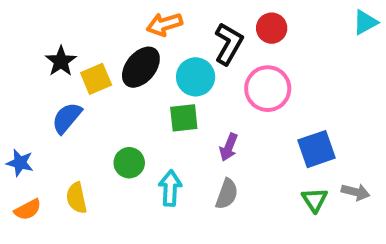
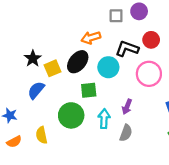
black L-shape: (229, 44) -> (127, 49), turned -100
green square: (184, 118) -> (89, 90), moved
green circle: (129, 163) -> (71, 115), size x1.5
cyan arrow: (170, 188) -> (104, 119), moved

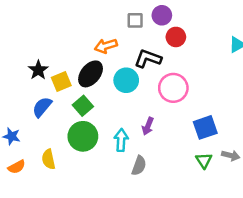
red circle: (151, 40) -> (176, 37), moved
green square: (89, 90) -> (83, 106), moved, turned -35
gray semicircle: (126, 133) -> (139, 166), moved

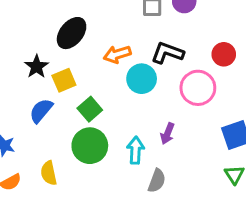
red circle: (176, 37) -> (224, 54), moved
orange arrow: (106, 46) -> (117, 54), moved
black ellipse: (91, 74) -> (72, 33), moved

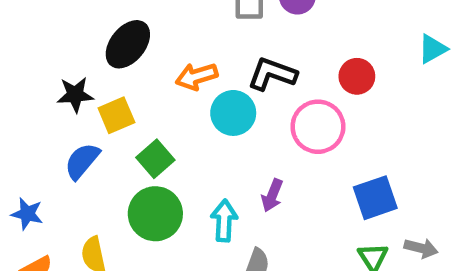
black star: (37, 67) -> (75, 95), turned 30

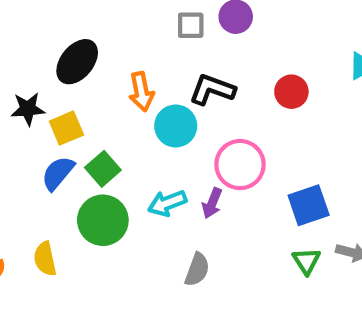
orange arrow: (197, 76) -> (141, 92), turned -84
pink circle: (318, 127) -> (240, 165), moved
blue semicircle: (82, 161) -> (58, 173), moved
cyan arrow: (224, 221) -> (167, 203), moved, turned -114

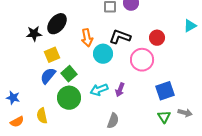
black star: (28, 109) -> (34, 34), moved
pink circle: (240, 165) -> (142, 60), moved

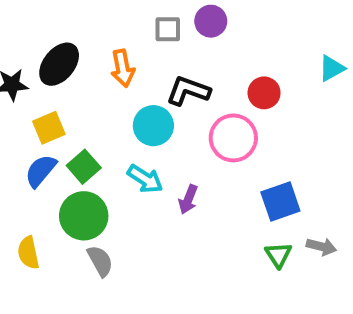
orange arrow: (87, 38) -> (123, 68), moved
cyan arrow: (99, 90) -> (145, 179), moved, turned -126
gray semicircle: (113, 121) -> (100, 261), moved, turned -49

